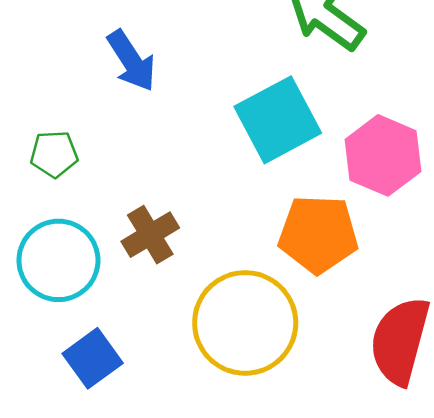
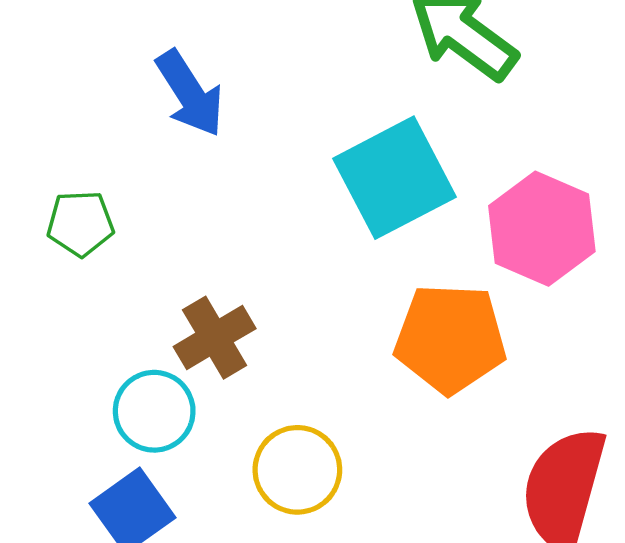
cyan circle: (58, 260) -> (154, 411), moved, size x0.7
yellow circle: (245, 323) -> (297, 470), moved, size x0.6

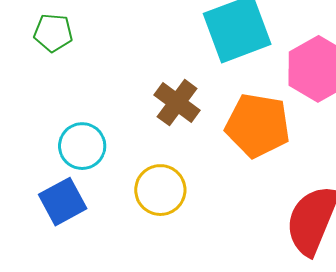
brown cross: (215, 338) -> (177, 103), moved, turned -30

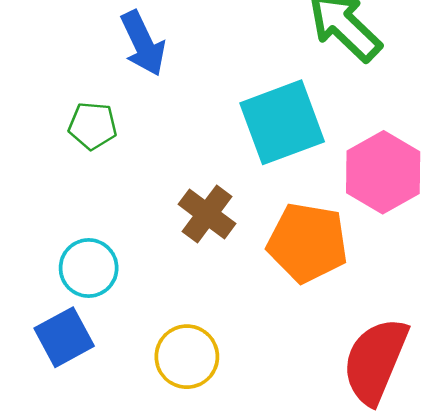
green pentagon: (53, 33) -> (93, 126), moved
yellow circle: (160, 190) -> (187, 357), moved

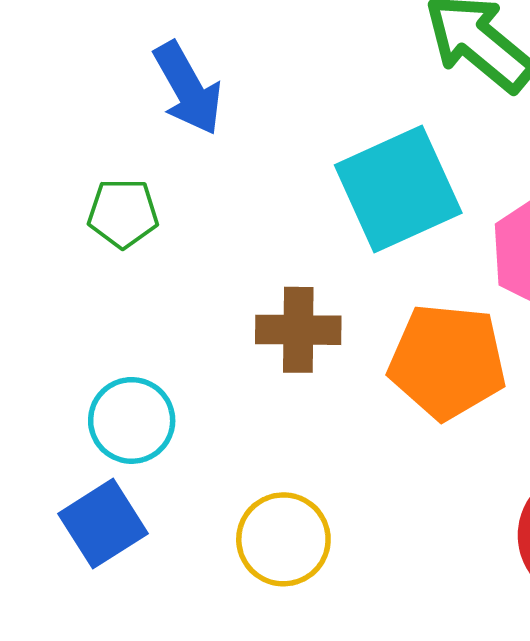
brown cross: (207, 214) -> (298, 330), turned -32

